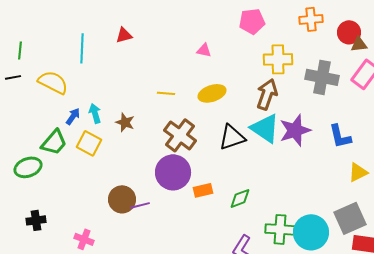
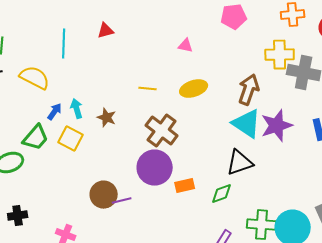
yellow cross: (278, 59) -> (280, 55), moved
black triangle: (232, 137) -> (240, 163), moved

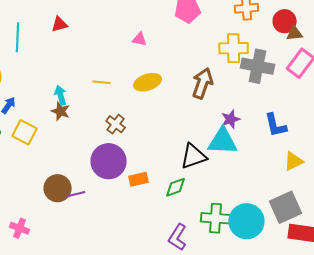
cyan arrow: (77, 109) -> (61, 95), moved
cyan triangle: (247, 124) -> (223, 141), moved, turned -32
purple star: (277, 126) -> (231, 119), size x0.6
brown cross: (162, 131) -> (116, 124), size x0.6

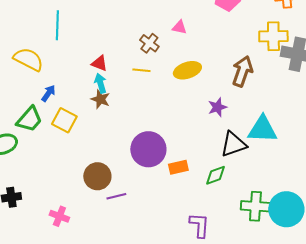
red triangle: (60, 24) -> (99, 63), moved, turned 36
purple star: (231, 119) -> (217, 107), moved
brown cross: (116, 124) -> (149, 43), moved
purple line: (76, 194) -> (116, 196), moved
purple L-shape: (178, 237) -> (199, 225), moved, turned 152

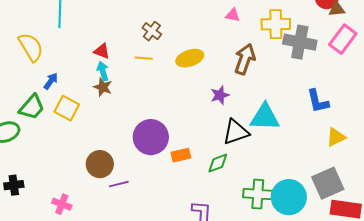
pink triangle: (179, 27) -> (233, 15), moved
yellow semicircle: (28, 59) -> (31, 47), turned 32

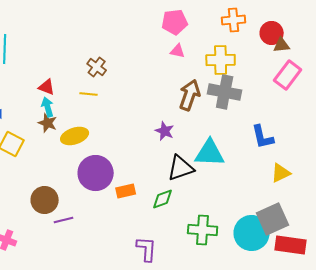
gray cross: (300, 42) -> (225, 92), moved
yellow ellipse: (190, 58) -> (75, 136), moved
purple star: (220, 95) -> (165, 131), turned -30
cyan circle: (289, 197) -> (252, 233), moved

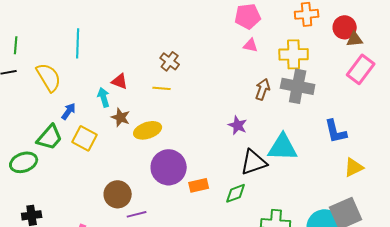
brown arrow: (190, 95) -> (263, 89), size x0.7
cyan arrow: (48, 107) -> (104, 97), moved

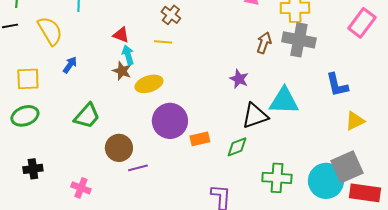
cyan arrow: (104, 97) -> (128, 55), moved
green trapezoid: (50, 137) -> (87, 116), moved
yellow square: (85, 138) -> (28, 79), moved, turned -30

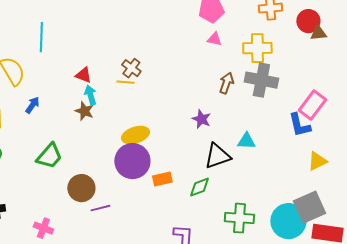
brown cross: (171, 15) -> (131, 68), moved
pink rectangle: (362, 23) -> (312, 105), moved
yellow ellipse: (149, 84) -> (135, 135), moved
cyan triangle: (284, 101) -> (246, 141), size x0.6

